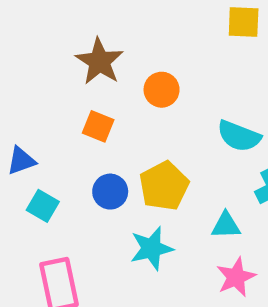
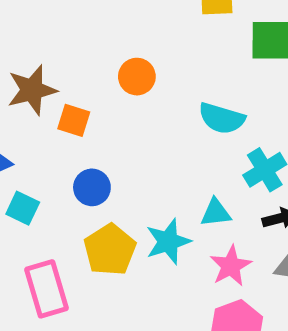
brown star: (99, 62) -> (32, 90), moved, turned 30
yellow pentagon: (164, 186) -> (110, 250), moved
cyan star: (152, 248) -> (168, 242), moved

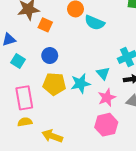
cyan semicircle: (222, 118) -> (95, 23), moved
cyan triangle: (216, 213) -> (103, 73), turned 48
yellow pentagon: (110, 250) -> (54, 84), turned 30

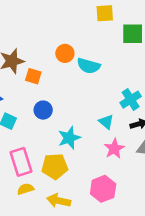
cyan star: (80, 83) -> (69, 138), moved
yellow pentagon: (54, 84) -> (55, 166), moved
pink hexagon: (106, 125) -> (103, 189), moved

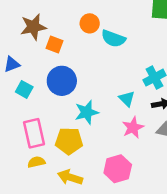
blue circle: (43, 110) -> (62, 81), size x1.5

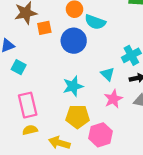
orange square: (54, 45) -> (44, 28), turned -32
blue circle: (62, 81) -> (74, 41), moved
yellow pentagon: (69, 141) -> (78, 117), moved

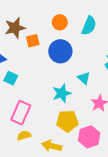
cyan semicircle: (95, 22) -> (89, 26), moved, turned -84
cyan triangle: (108, 74) -> (84, 78), moved
pink rectangle: (28, 105) -> (21, 113), turned 40

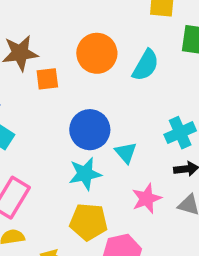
orange circle: (60, 22) -> (97, 53), size x1.5
blue circle: (60, 51) -> (90, 130), moved

